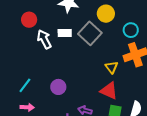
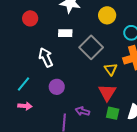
gray square: (90, 33) -> (91, 47), moved
white arrow: (44, 39) -> (46, 57), moved
red triangle: (109, 91) -> (107, 92), turned 36

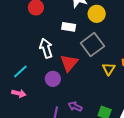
yellow circle: (107, 15) -> (97, 14), moved
red triangle: (107, 92) -> (69, 63), moved

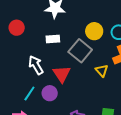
yellow circle: (97, 14) -> (94, 31), moved
cyan line: (20, 71) -> (29, 93), moved

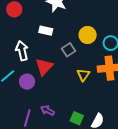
gray square: (80, 51) -> (68, 50), size x0.6

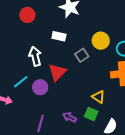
yellow triangle: (83, 75) -> (98, 97), moved, turned -32
purple arrow: (47, 110) -> (70, 117), moved
green square: (77, 118) -> (91, 114), moved

